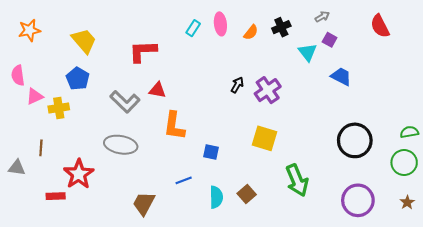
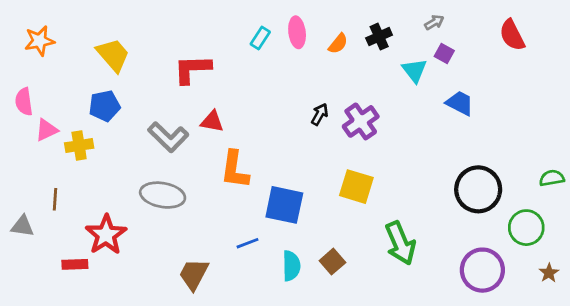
blue pentagon: (78, 79) -> (105, 106), turned 30
blue square: (211, 152) -> (284, 205), size x1.8
green circle: (404, 163) -> (526, 228), moved

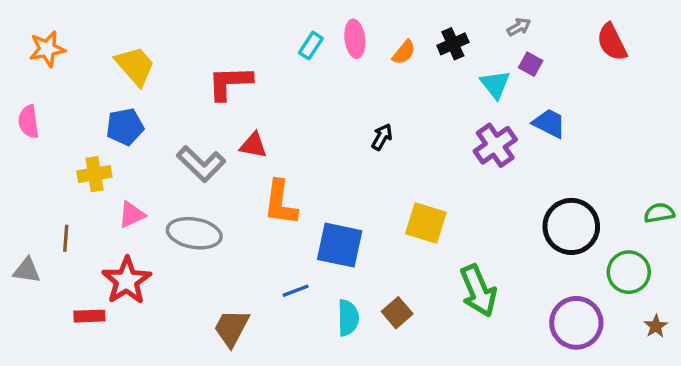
purple cross: (361, 121) -> (495, 145), moved
pink triangle: (47, 130) -> (132, 215), moved

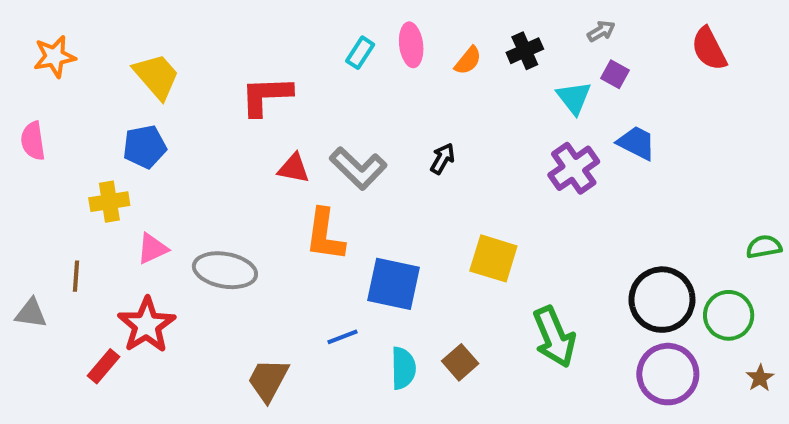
gray L-shape: (201, 164) -> (358, 168), moved
black circle: (571, 226) -> (662, 300), moved
red rectangle: (89, 316) -> (103, 366), turned -48

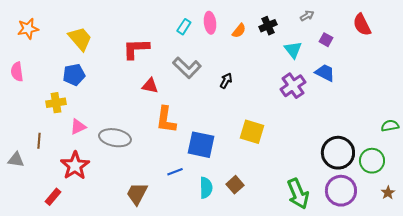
purple square: (615, 74) -> (326, 40), moved
gray L-shape: (358, 168) -> (187, 68), moved
green arrow: (554, 337) -> (298, 194), moved
red rectangle: (103, 366) -> (53, 197), moved

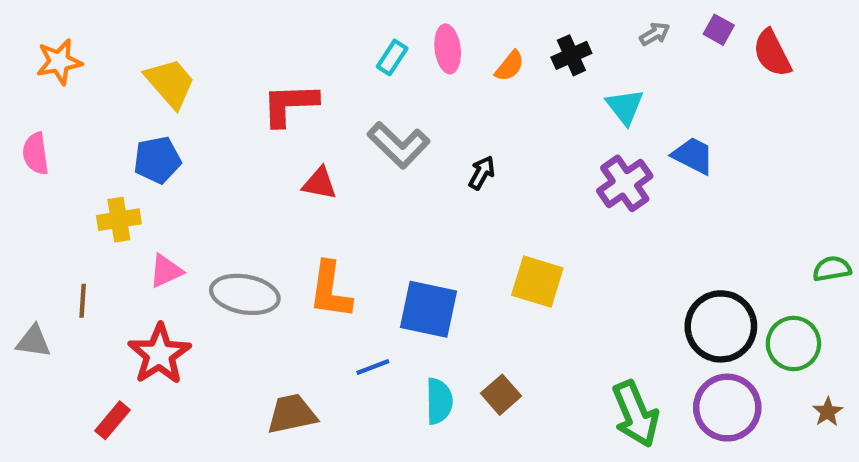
purple square: (326, 40) -> (719, 30), moved
orange L-shape: (166, 120) -> (330, 290), moved
brown trapezoid: (137, 194) -> (292, 414), turned 50

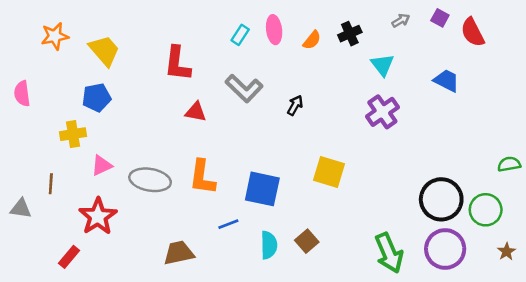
orange star: (59, 62) -> (55, 36), moved
red L-shape: (290, 104) -> (177, 64), turned -81
blue trapezoid: (693, 156) -> (446, 81), moved

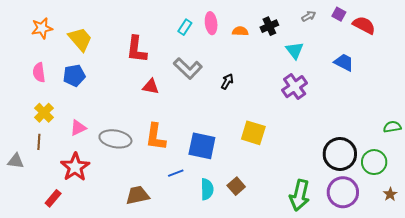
red semicircle: (473, 32) -> (364, 25), turned 145
orange semicircle: (312, 40) -> (240, 31), turned -126
pink semicircle: (22, 94) -> (39, 72), moved
yellow cross: (73, 134) -> (44, 113), moved, turned -36
green arrow: (389, 253) -> (300, 195), turned 36

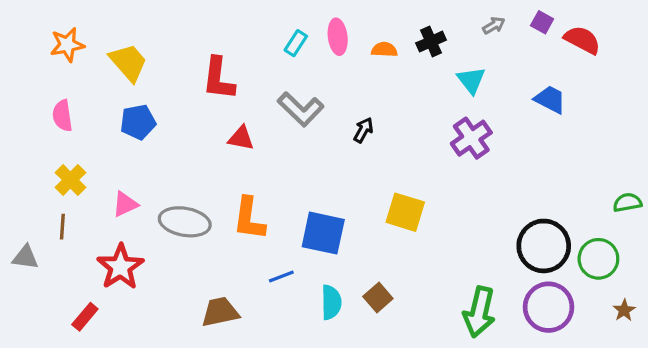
blue pentagon: (74, 75) -> (138, 122), moved

